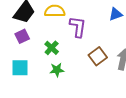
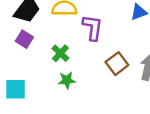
purple square: (22, 36) -> (24, 39), turned -32
cyan square: (20, 68) -> (15, 89), moved

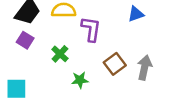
green star: (67, 80) -> (80, 80), moved

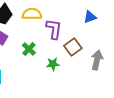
brown square: (115, 64) -> (73, 47), moved
green star: (80, 80) -> (53, 64), moved

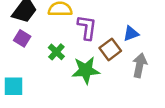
blue triangle: (90, 17) -> (131, 34), moved
green star: (53, 64) -> (86, 70), size x1.6

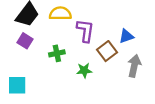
green cross: (56, 52) -> (57, 53), turned 35
green star: (86, 70) -> (84, 70), size x0.6

